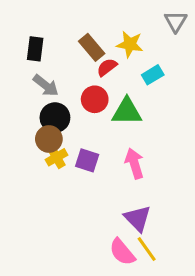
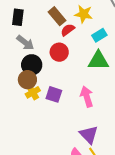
green triangle: (127, 111) -> (98, 61), moved

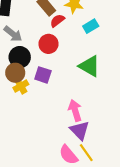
green triangle: (98, 61) -> (90, 66), moved, turned 30
purple square: (54, 94) -> (43, 75), moved
pink arrow: (87, 97) -> (75, 110), moved

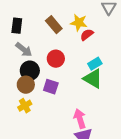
red semicircle: (57, 21) -> (87, 35), moved
cyan rectangle: (91, 26) -> (95, 64), moved
yellow cross: (21, 86) -> (25, 106), moved

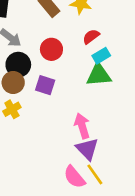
red semicircle: (87, 35) -> (91, 37), moved
green triangle: (93, 79) -> (99, 75), turned -35

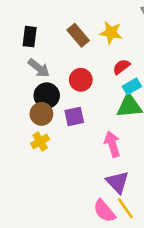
purple square: (45, 85) -> (74, 117), turned -30
pink arrow: (82, 126) -> (112, 144), moved

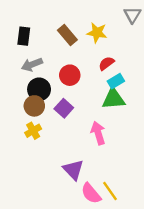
gray arrow: (39, 68) -> (32, 65), turned 120
purple square: (74, 117) -> (64, 108), turned -36
purple triangle: (117, 182) -> (73, 170), moved

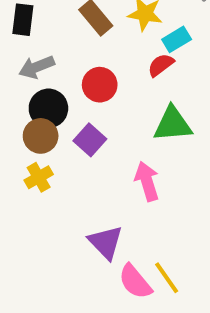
cyan rectangle: (116, 81) -> (177, 39), moved

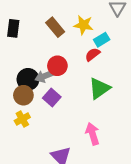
gray arrow: (37, 67) -> (45, 76), moved
green triangle: (173, 124) -> (99, 88), turned -30
pink arrow: (147, 181) -> (93, 134), moved

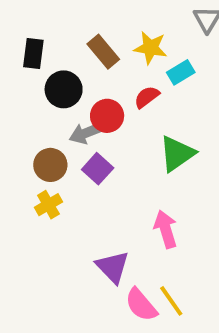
red semicircle: (93, 54) -> (147, 97), moved
black circle: (28, 79) -> (64, 89), moved

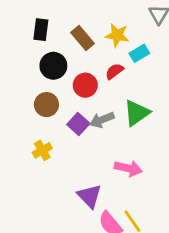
black rectangle: (33, 53) -> (41, 30), moved
gray arrow: (86, 133) -> (102, 120), moved
brown circle: (50, 165) -> (46, 105), moved
pink arrow: (166, 229) -> (128, 168), turned 120

